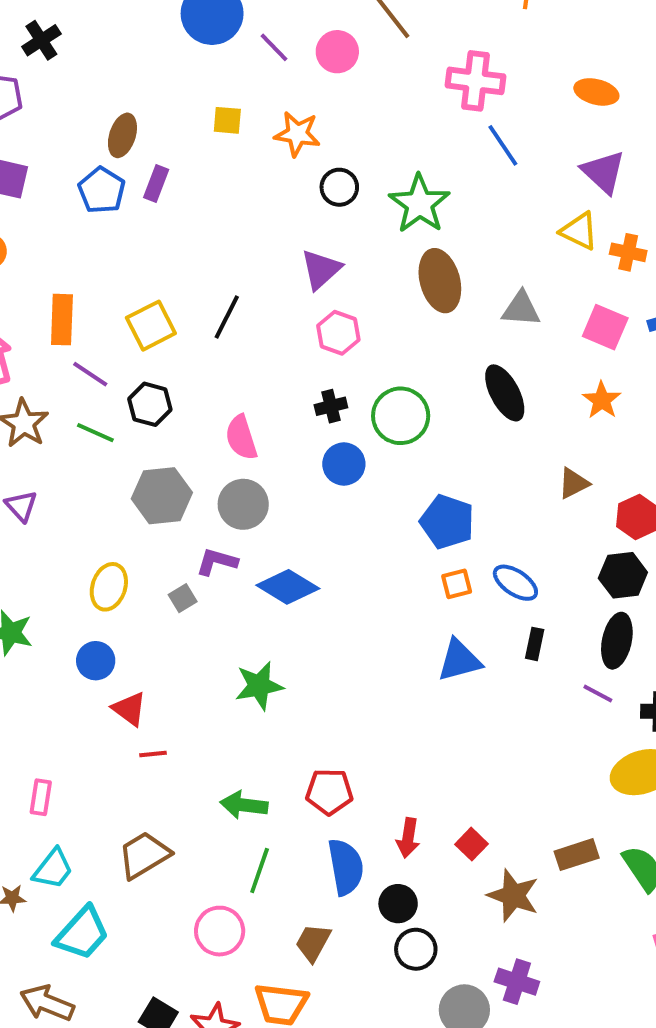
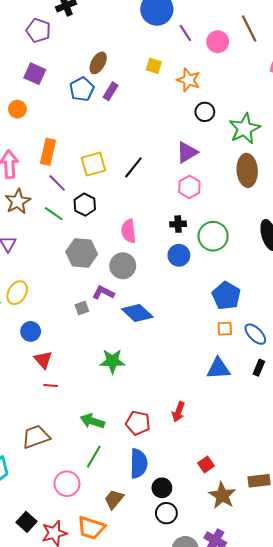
yellow ellipse: (109, 587) -> (17, 293), moved
red arrow: (408, 838) -> (178, 412), moved

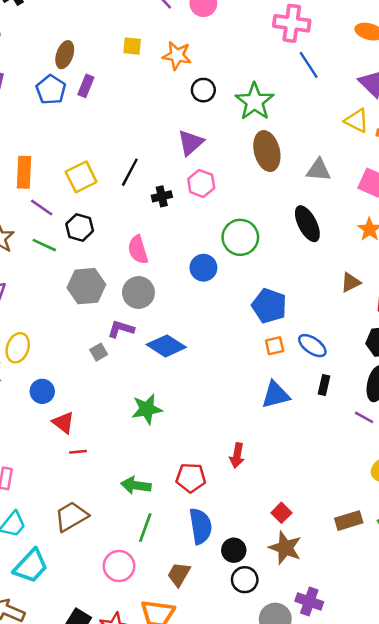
black cross: (178, 224) -> (162, 196), moved
brown star: (222, 495) -> (285, 548), moved

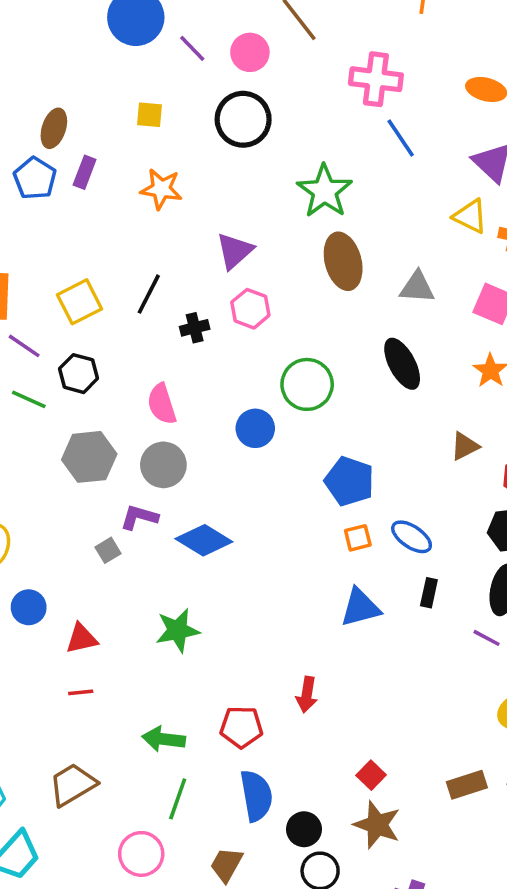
orange star: (177, 55) -> (161, 189), moved
black circle: (203, 90) -> (243, 119), moved, size x1.6
red triangle: (63, 423) -> (82, 639), moved, turned -50

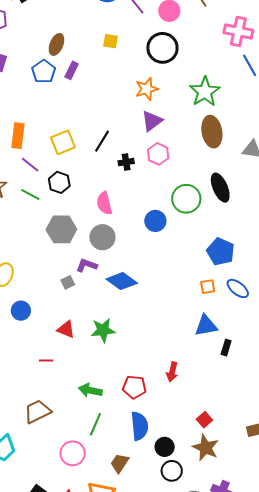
orange star: (161, 189) -> (147, 89), moved, turned -30
black ellipse: (402, 364) -> (220, 188), moved
blue pentagon: (349, 481) -> (221, 252), moved
black rectangle: (429, 593) -> (226, 348), moved
red triangle: (82, 639) -> (66, 329), moved, turned 30

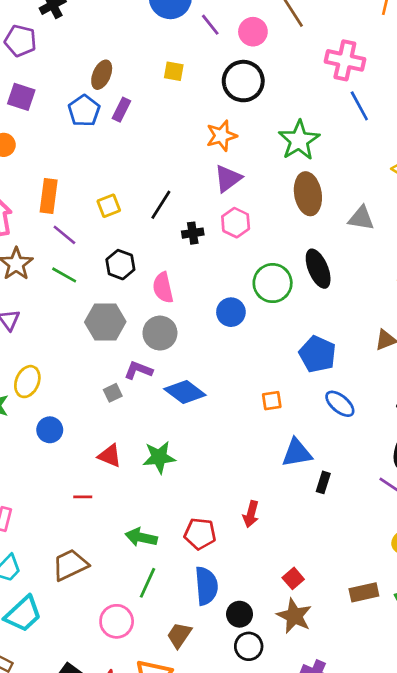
yellow square: (63, 142) -> (109, 206), size x0.7
black hexagon: (59, 182) -> (120, 265), moved
orange square: (208, 287) -> (272, 401), moved

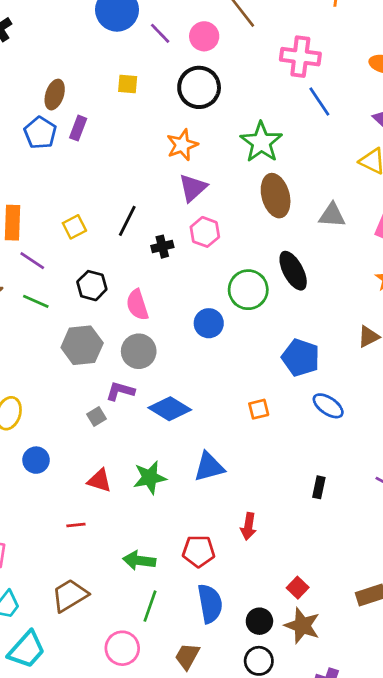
blue triangle: (297, 453) -> (209, 467), moved
black circle: (240, 614) -> (259, 621), moved

